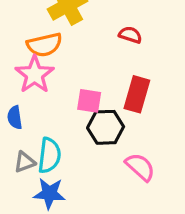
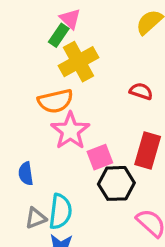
pink star: (35, 74) -> (70, 131), moved
pink square: (89, 101) -> (100, 157), turned -30

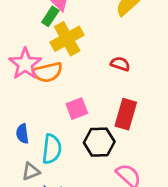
pink star: (70, 131) -> (25, 64), moved
pink square: (100, 157) -> (77, 109), moved
cyan semicircle: (60, 211) -> (52, 149), moved

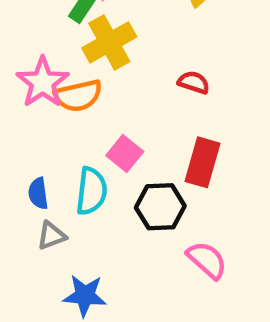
pink square: (77, 109) -> (125, 153), turned -30
cyan semicircle: (52, 149) -> (91, 191), moved
gray triangle: (31, 171) -> (51, 236), moved

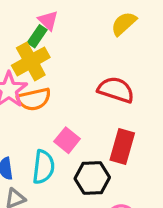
yellow cross: (109, 42) -> (31, 61), moved
red semicircle: (194, 82) -> (116, 90), size x1.6

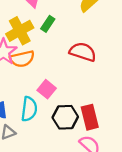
green rectangle: (37, 36) -> (48, 24), moved
red rectangle: (122, 146) -> (90, 117), moved, turned -30

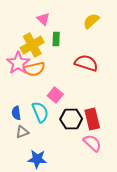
green rectangle: (48, 24) -> (56, 39), turned -32
cyan semicircle: (29, 109) -> (40, 112), turned -30

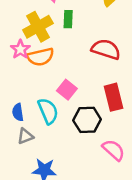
pink star: (18, 63) -> (20, 49), size x0.7
red rectangle: (92, 119) -> (113, 97), moved

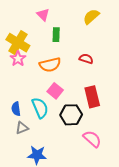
yellow cross: (38, 27) -> (18, 43), moved, turned -30
red semicircle: (106, 49) -> (86, 59), size x0.6
orange semicircle: (40, 57) -> (50, 65), moved

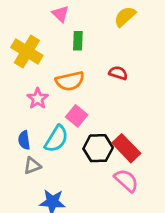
pink star: (18, 59) -> (38, 98), moved
red rectangle: (92, 97) -> (126, 148), moved, turned -30
cyan semicircle: (40, 108) -> (56, 139), turned 55

